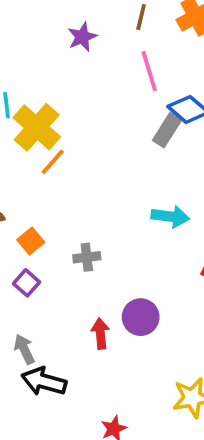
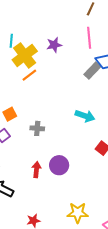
purple star: (82, 37) -> (54, 45), moved

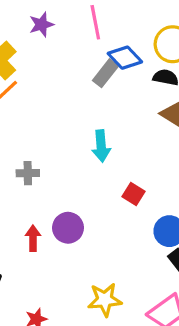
purple star: (54, 45) -> (41, 25), moved
cyan arrow: (85, 116) -> (101, 146), turned 72

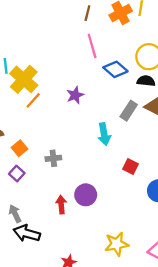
purple star: (41, 25) -> (75, 95), moved
gray rectangle: (106, 73) -> (129, 111), moved

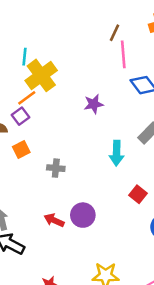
brown line: (87, 13) -> (115, 33), moved
orange line: (33, 100) -> (27, 98), moved
purple square: (17, 174) -> (20, 116), moved
red arrow: (61, 205) -> (54, 220), turned -72

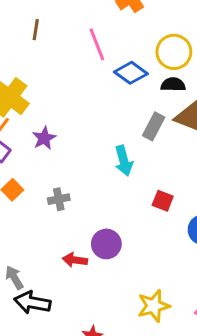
brown line: (115, 33) -> (36, 30), moved
purple star: (94, 104) -> (44, 138), moved

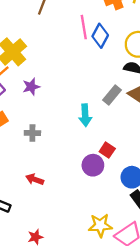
blue diamond: (131, 73) -> (100, 36), moved, turned 70
purple circle: (106, 244) -> (93, 165), moved
yellow star: (154, 306) -> (100, 225), moved

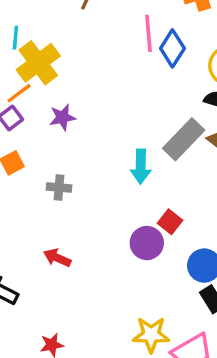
gray rectangle: (112, 95) -> (184, 139), size x1.4

